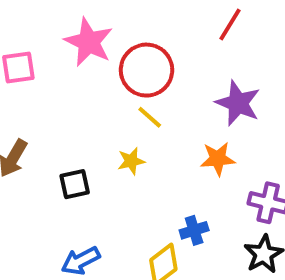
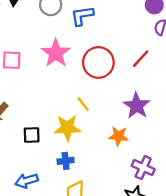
red circle: (146, 70) -> (98, 62), moved
yellow star: (131, 161) -> (67, 128), size x1.6
blue cross: (194, 230) -> (66, 161), moved

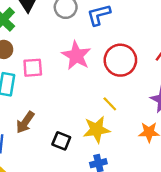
black square: (32, 135) -> (61, 141), turned 30

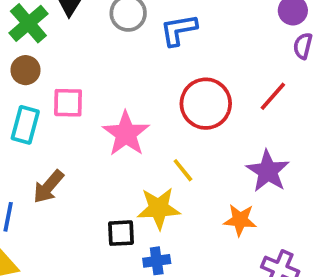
pink star: (76, 56) -> (126, 134), moved
black square: (61, 141) -> (121, 233), moved, turned -30

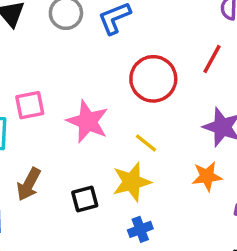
black square: (121, 233) -> (85, 199), moved

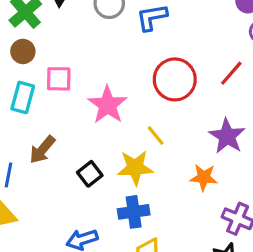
black square: (85, 199) -> (90, 174), turned -35
blue cross: (140, 229) -> (134, 212), size x1.4

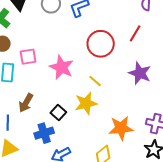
orange star: (204, 177) -> (121, 128), moved, size x1.4
blue cross: (134, 212) -> (44, 133), moved

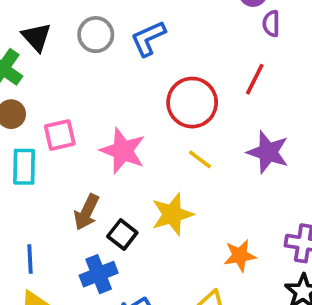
yellow line: (95, 81) -> (200, 159), moved
brown arrow: (26, 103) -> (87, 212), moved
orange star: (121, 128) -> (240, 256), size x0.7

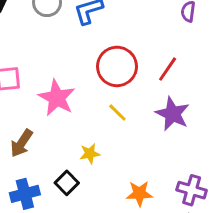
red line: (255, 79) -> (168, 69), moved
yellow star: (172, 214) -> (90, 154), size x0.6
black square: (122, 234) -> (67, 183), moved

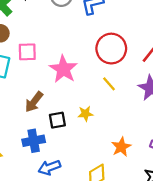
black square: (67, 183) -> (57, 120), moved, turned 30
orange star: (139, 193) -> (121, 147), turned -30

